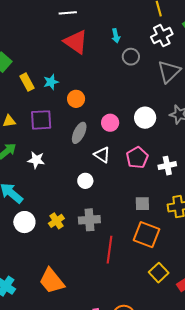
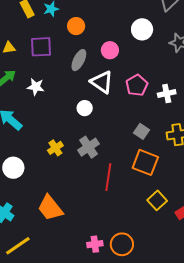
white circle: (145, 118) -> (142, 29), moved
white triangle: (102, 155) -> (102, 82), size x1.4
gray square: (142, 204) -> (142, 131), turned 35
gray cross: (89, 220) -> (88, 147), turned -30
white circle: (24, 222) -> (13, 168), moved

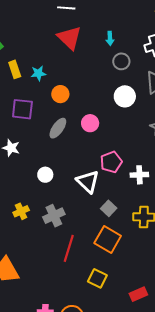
white circle: (142, 29) -> (125, 96), moved
white triangle: (102, 82) -> (88, 182), moved
white circle: (85, 108) -> (45, 175), moved
yellow square: (157, 200) -> (97, 278), moved, turned -30

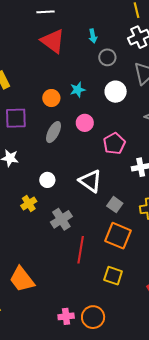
cyan star: (38, 73) -> (78, 90), moved
pink pentagon: (111, 162) -> (114, 144), moved
yellow cross: (21, 211) -> (29, 203), moved

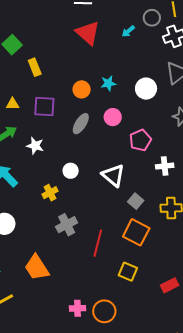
cyan arrow: (93, 36) -> (128, 31), turned 56
gray circle: (107, 57) -> (152, 18), moved
gray cross: (61, 219) -> (67, 225), moved

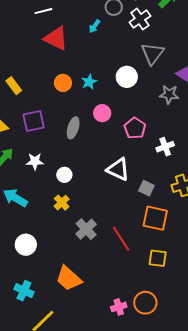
orange circle: (82, 89) -> (63, 83), moved
white circle: (71, 171) -> (64, 175), moved
red line: (98, 243) -> (121, 239), turned -32

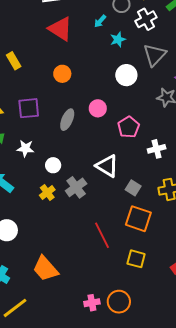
cyan star: (89, 82) -> (118, 39), moved
yellow rectangle: (14, 86) -> (14, 61), moved
gray cross: (86, 229) -> (76, 187), moved

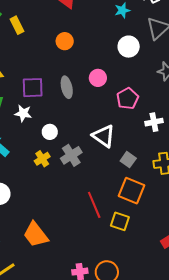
purple square: (29, 108) -> (33, 88), moved
gray ellipse: (67, 120) -> (67, 87), turned -40
yellow square: (136, 259) -> (120, 221), moved

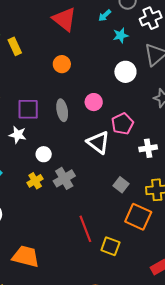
white triangle: (104, 136) -> (98, 142), moved
orange square: (132, 191) -> (138, 217), moved
orange trapezoid: (36, 235) -> (26, 256), turned 140

